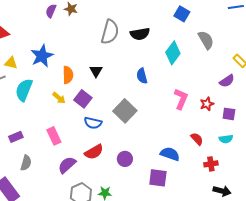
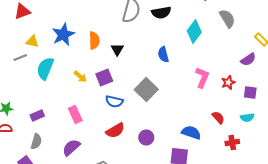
orange semicircle: (68, 75) -> (94, 40), moved
purple square: (83, 99) -> (104, 78), turned 30
gray semicircle: (26, 163) -> (36, 142), moved
purple semicircle: (67, 165) -> (71, 148), moved

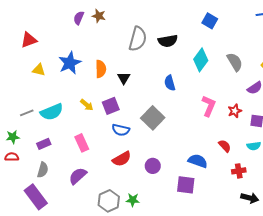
gray semicircle: (227, 18) -> (235, 62), moved
gray line: (20, 58) -> (27, 113), moved
cyan semicircle: (45, 68) -> (52, 112), moved, turned -135

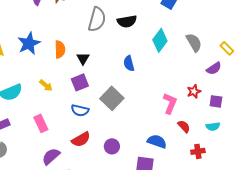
purple square: (111, 106) -> (80, 82), moved
pink L-shape: (209, 106) -> (170, 103), moved
purple semicircle: (78, 176) -> (51, 156), moved

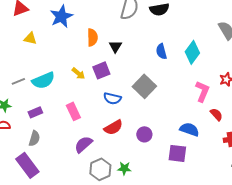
cyan diamond: (160, 40) -> (192, 52), moved
blue star: (29, 43) -> (61, 16), moved
purple square: (80, 82) -> (101, 70), moved

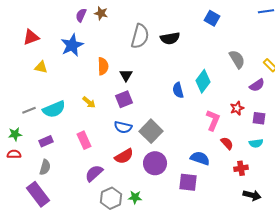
blue semicircle: (161, 51) -> (178, 90), moved
purple square: (101, 70) -> (124, 99), moved
gray square: (144, 86) -> (151, 131), moved
purple circle: (144, 134) -> (155, 163), size x1.5

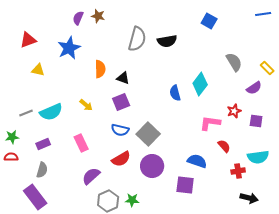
black triangle: (126, 75) -> (123, 78), turned -40
pink L-shape: (213, 120) -> (210, 123), turned -105
cyan semicircle: (256, 143) -> (258, 157), moved, size x1.5

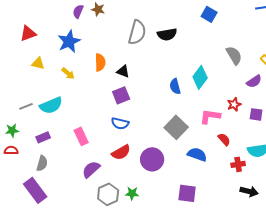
yellow arrow: (86, 105) -> (68, 73), moved
gray square: (148, 134) -> (176, 127), moved
purple square: (185, 185) -> (187, 193), moved

